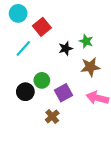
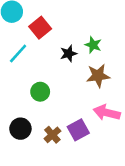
black circle: (25, 92) -> (20, 129), moved
purple square: (63, 93) -> (78, 130), moved

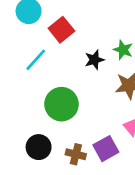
green circle: (40, 92) -> (61, 104), size x1.5
brown cross: (52, 135) -> (76, 154), turned -35

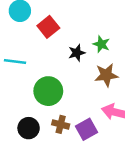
cyan line: (36, 60) -> (15, 61), moved, turned 55
brown cross: (76, 154) -> (61, 124), moved

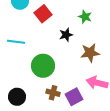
green star: (101, 44) -> (85, 17), moved
black circle: (29, 128) -> (17, 97), moved

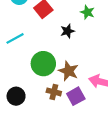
cyan line: (16, 42) -> (15, 38), turned -36
brown star: (90, 53) -> (69, 71), moved, turned 30

